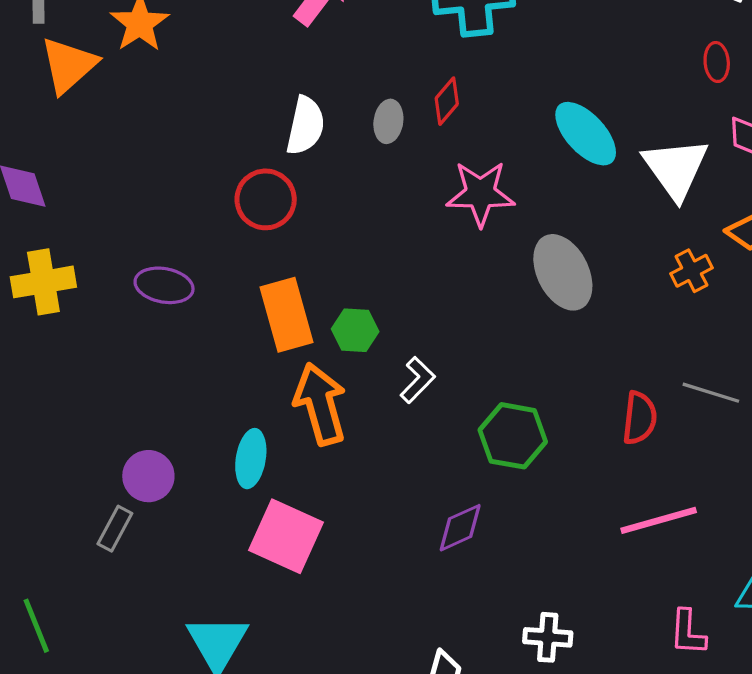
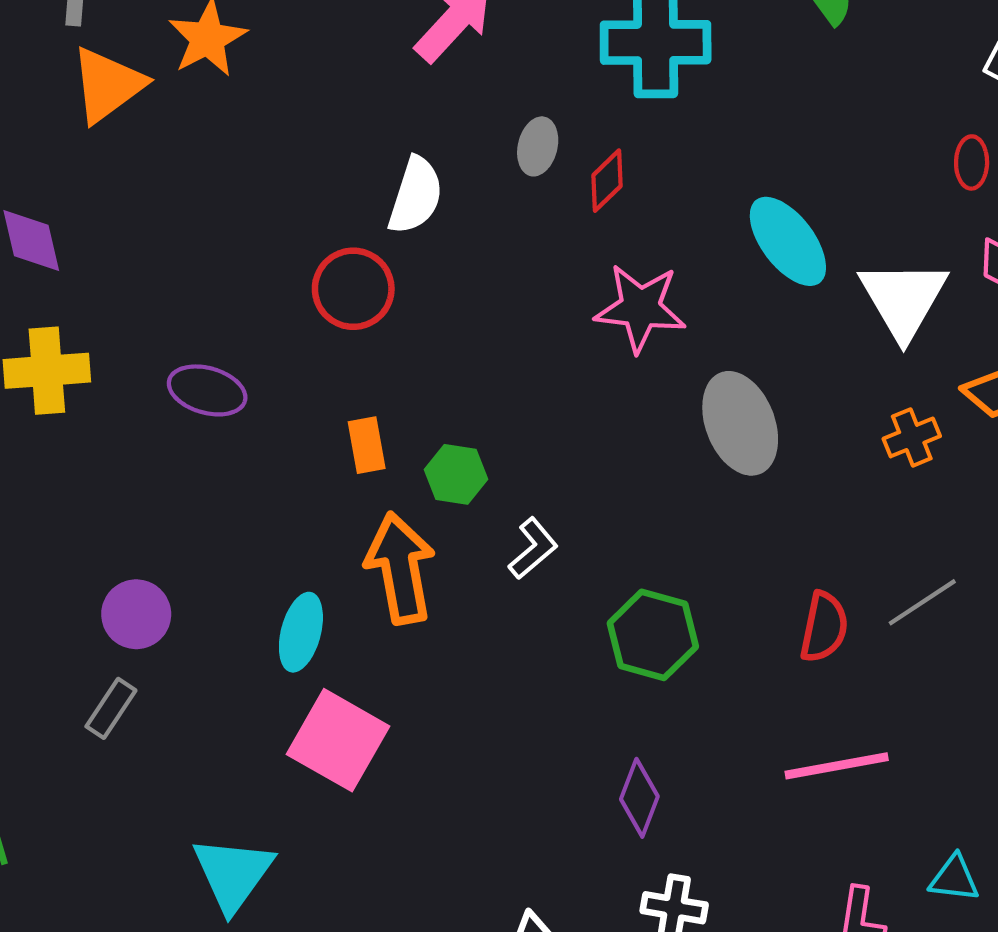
gray ellipse: (388, 121) -> (538, 146), moved
orange rectangle: (287, 315) -> (367, 445), size x0.6
gray line: (711, 393) -> (922, 602), turned -56
purple circle: (148, 476) -> (136, 614), moved
purple diamond: (460, 528) -> (639, 798), moved, turned -50

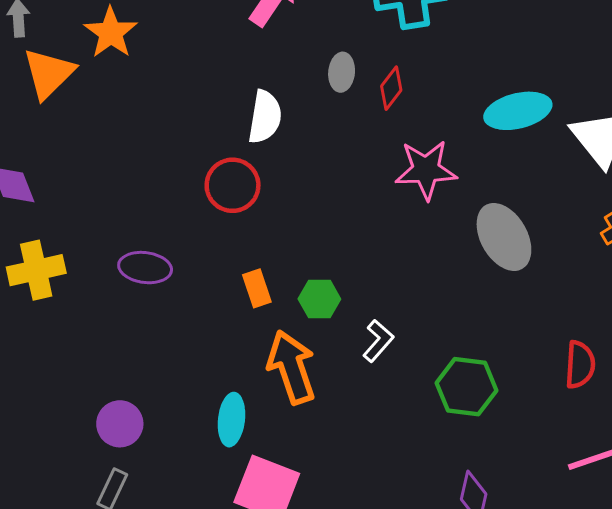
cyan ellipse: (788, 241) -> (518, 111), turned -58

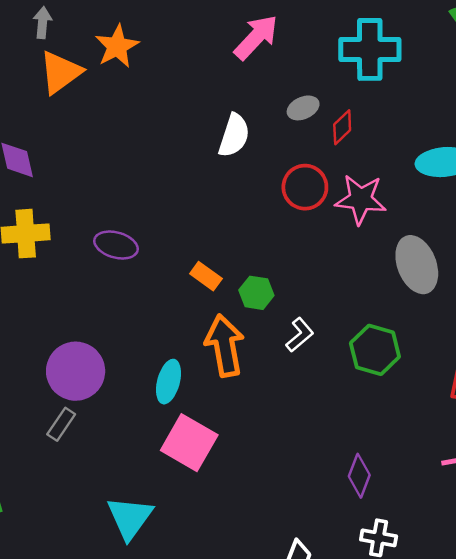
gray ellipse: (342, 72) -> (303, 108), turned 52
red circle: (233, 185) -> (305, 187), moved
orange rectangle: (257, 288) -> (206, 276), turned -44
green hexagon: (466, 387) -> (375, 350), moved
purple circle: (120, 424) -> (76, 371), size x1.5

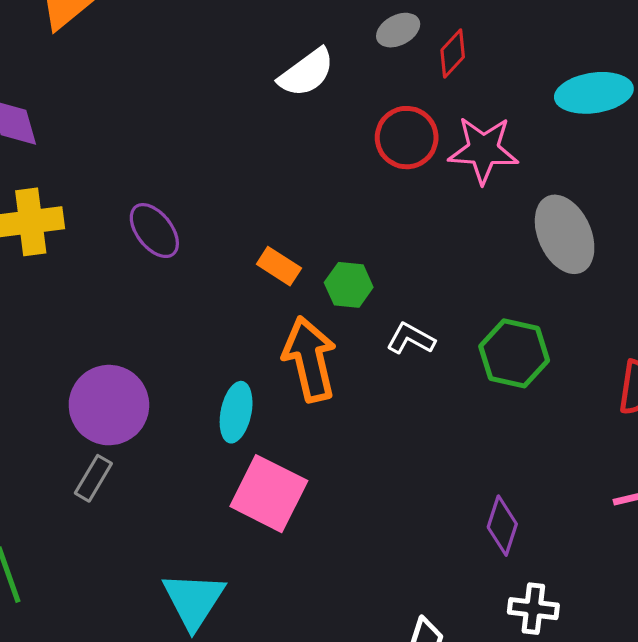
white semicircle: (234, 135) -> (306, 73), turned 39
purple ellipse: (116, 245) -> (154, 231), turned 39
white L-shape: (300, 335) -> (411, 339), turned -108

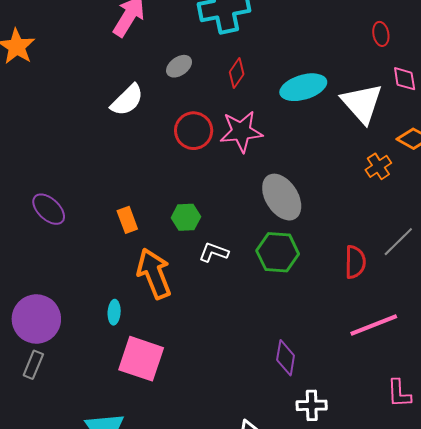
red diamond: (453, 53) -> (237, 73), moved
gray ellipse: (565, 234) -> (282, 197), moved
orange rectangle: (279, 266) -> (127, 220), turned 45
green hexagon: (349, 285) -> (186, 217), moved
cyan ellipse: (236, 412) -> (114, 312), size x0.7

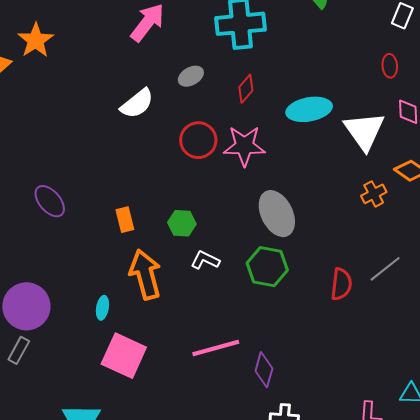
pink line: (374, 325) -> (216, 348), moved

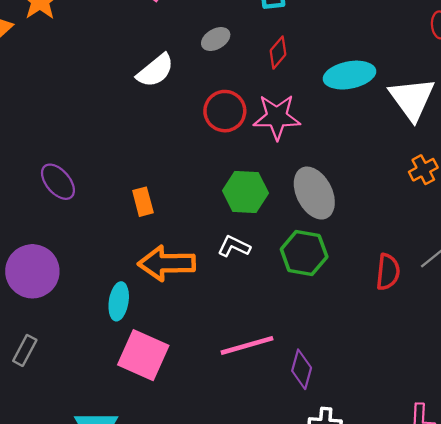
green hexagon: (182, 223) -> (245, 192), moved, size x1.4
orange arrow: (145, 275) -> (167, 263), turned -75
purple circle: (26, 306) -> (32, 271), moved
cyan ellipse: (102, 308) -> (119, 301), size x1.4

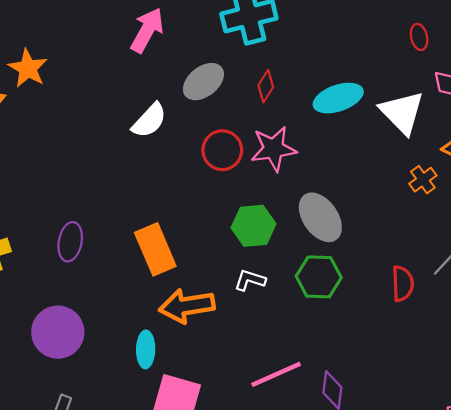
gray ellipse: (216, 39) -> (203, 82), size x1.5
purple ellipse: (58, 182) -> (70, 242), turned 60
orange rectangle: (143, 202) -> (155, 249), size x1.8

